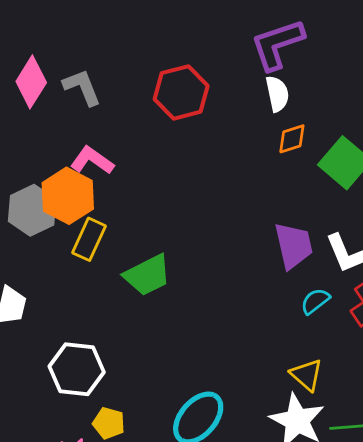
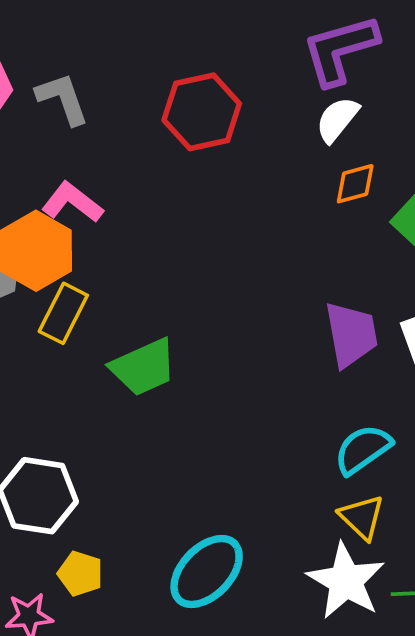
white semicircle: (277, 94) -> (337, 119), turned -132
cyan semicircle: (315, 301) -> (363, 449), moved, size x1.4

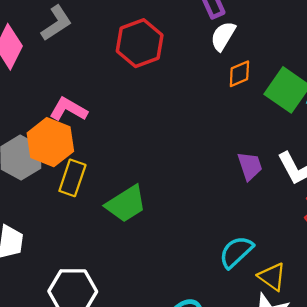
gray L-shape: (63, 99) -> (56, 23), moved, turned 84
purple trapezoid: (351, 334) -> (250, 166), size x0.7
cyan semicircle: (363, 449) -> (236, 252), moved

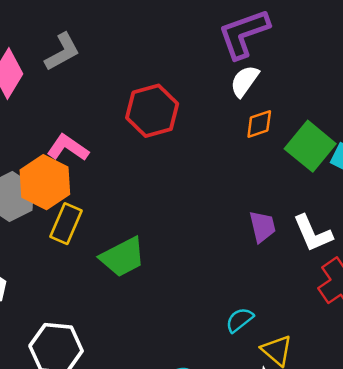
red hexagon: (140, 43) -> (152, 111), moved
cyan semicircle: (236, 252) -> (240, 320), size x0.7

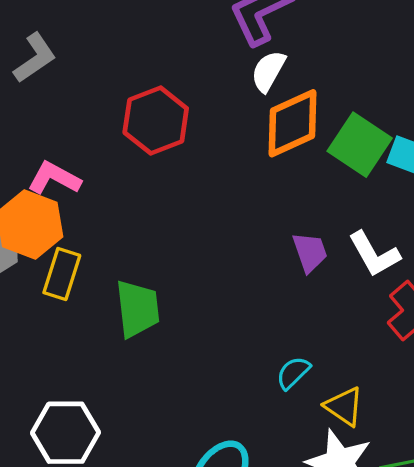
orange diamond: (259, 124) -> (292, 123), size x1.8
green trapezoid: (123, 257) -> (138, 309), turned -63

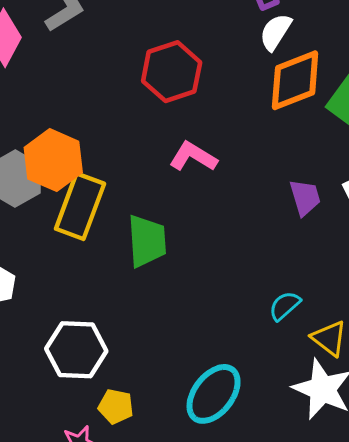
pink L-shape: (54, 178) -> (193, 157), moved
yellow rectangle: (62, 274) -> (80, 206), size x1.4

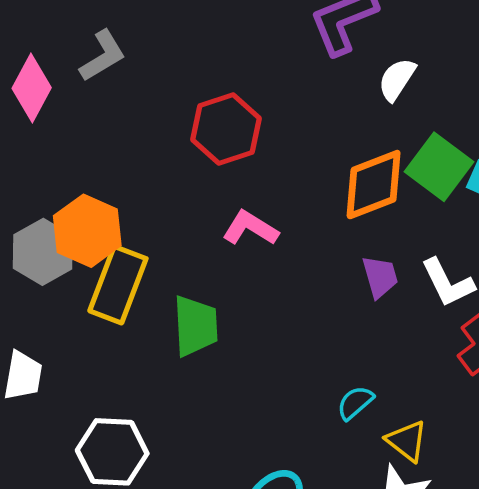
white semicircle: (276, 32) -> (397, 79), moved
orange diamond: (295, 80) -> (374, 185), moved

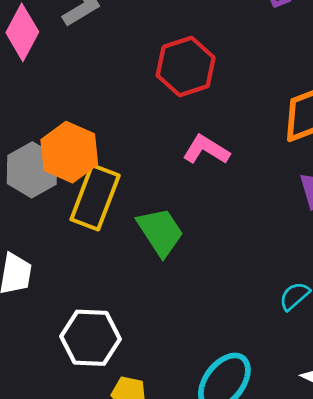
green trapezoid: (195, 326) -> (160, 232), turned -30

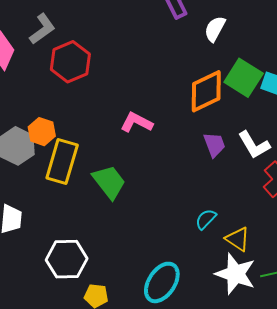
red hexagon: (186, 67) -> (70, 62), moved
orange hexagon: (69, 152) -> (42, 132), size x0.7

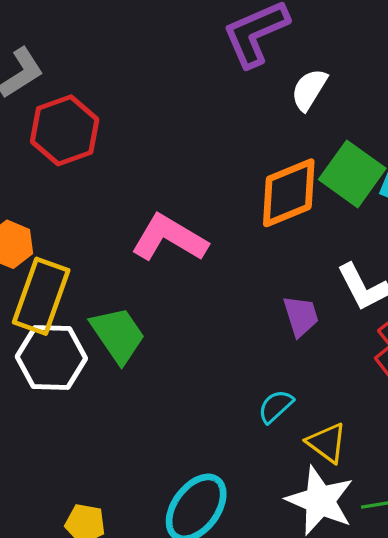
pink L-shape: (137, 122) -> (169, 238), size x1.4
purple trapezoid: (214, 145) -> (301, 316), moved
white hexagon: (67, 259) -> (51, 357), moved

